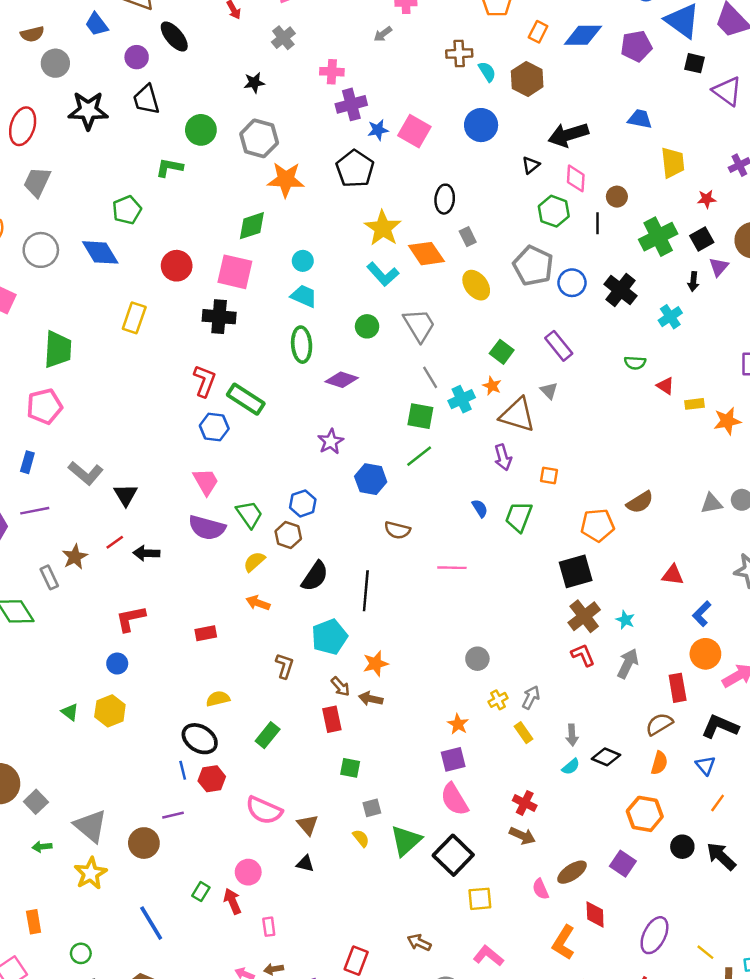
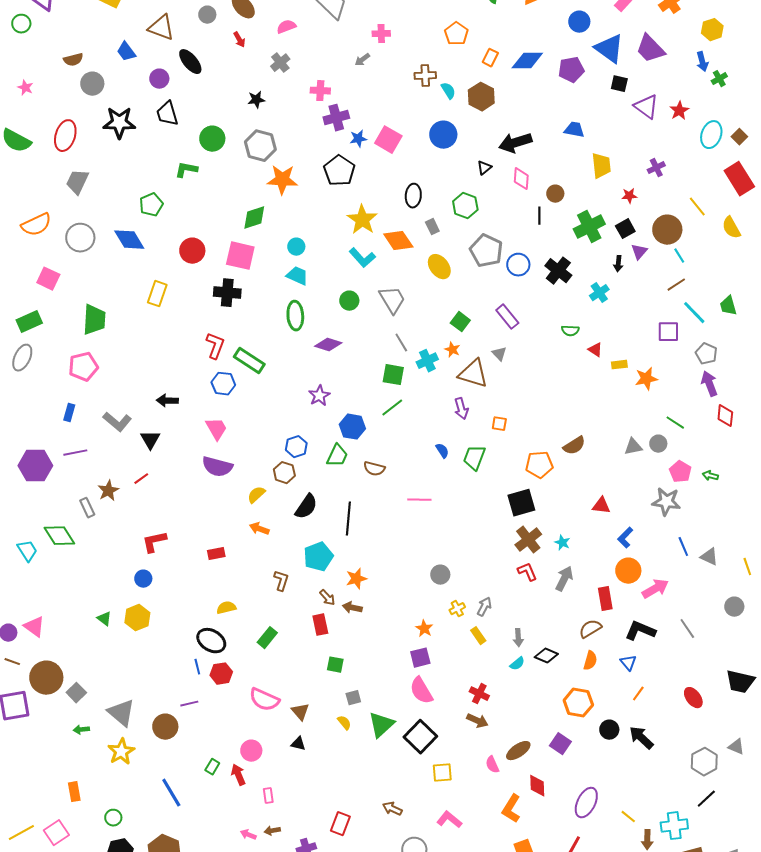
green hexagon: (554, 211) -> (465, 206), moved
green trapezoid: (249, 514) -> (337, 456), moved, turned 60
black arrow: (146, 553) -> (167, 401), moved

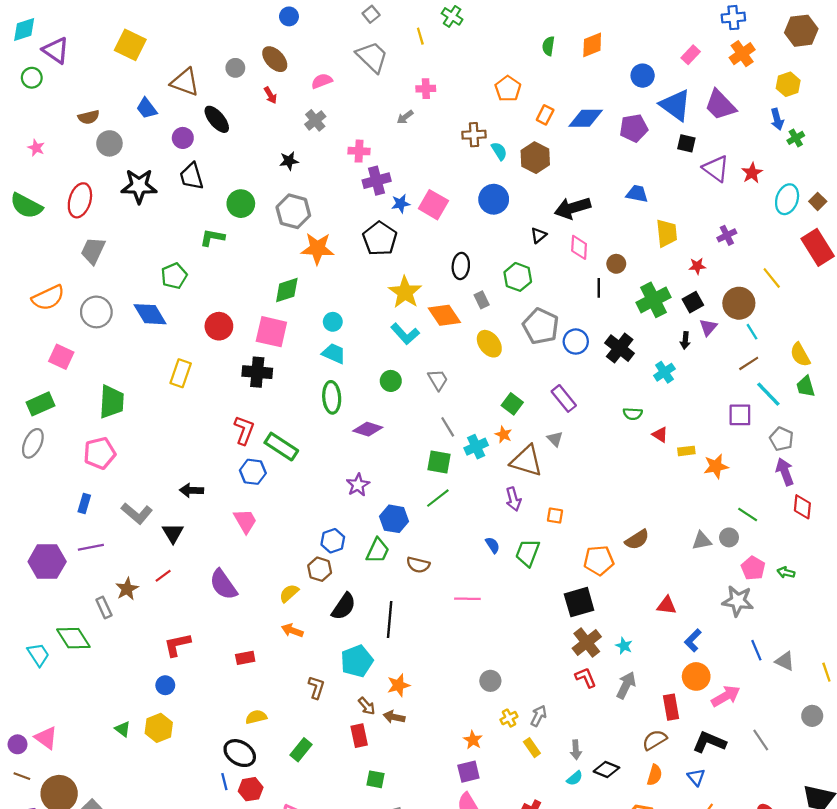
yellow semicircle: (731, 228) -> (800, 355), moved
gray trapezoid: (392, 300) -> (438, 380), size x0.7
purple semicircle: (217, 467) -> (223, 585), moved, turned 40

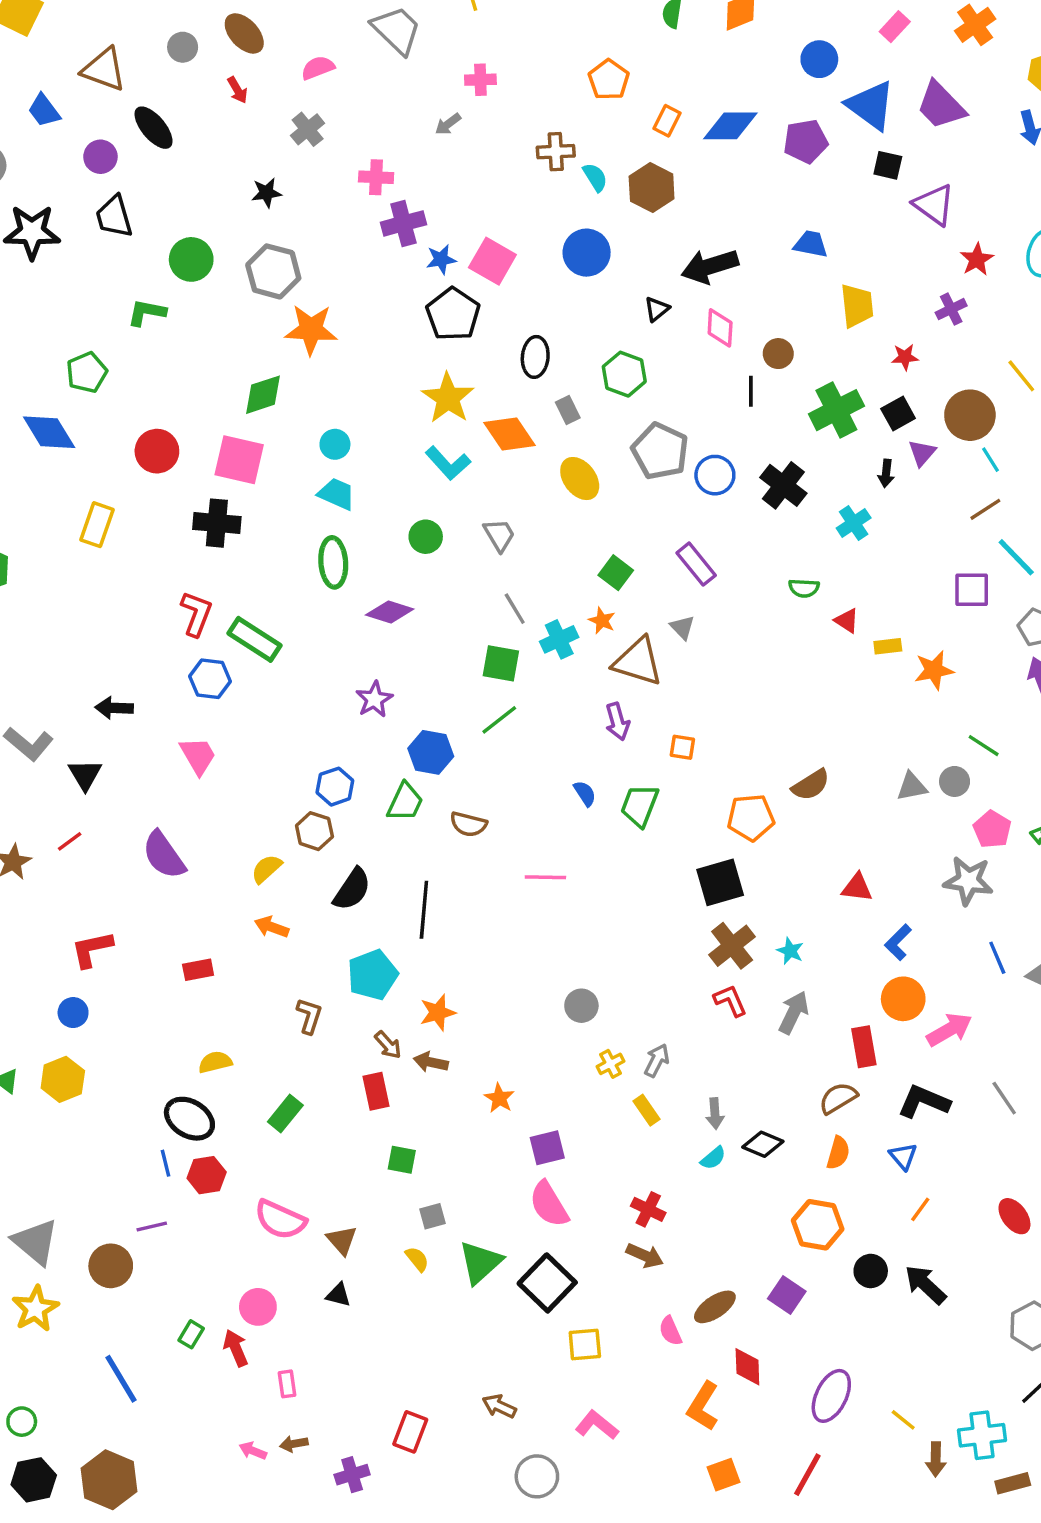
red star: (752, 173) -> (977, 259), moved
black pentagon: (380, 239) -> (453, 314), moved
orange star: (473, 740) -> (499, 1098), moved

